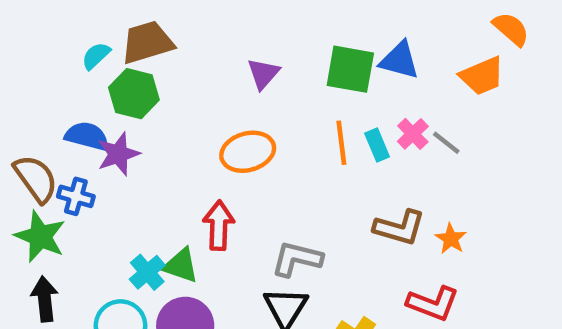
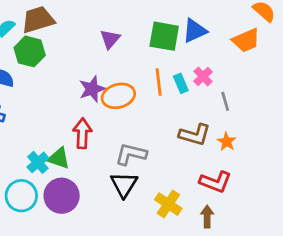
blue triangle: (399, 60) -> (195, 31), turned -40
gray line: (446, 143) -> (225, 101), moved, turned 36
orange ellipse: (248, 152) -> (118, 96), moved
purple star: (118, 154) -> (92, 89), moved

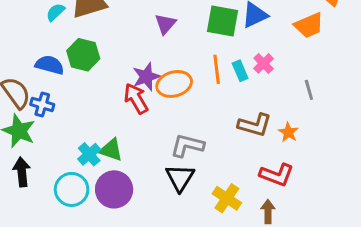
green hexagon: (30, 51) -> (83, 55), moved
gray line: (225, 101) -> (309, 90), moved
red arrow: (82, 133) -> (136, 99), moved, turned -32

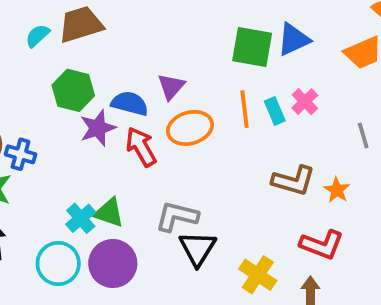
purple triangle: (165, 24) -> (171, 87), moved
blue semicircle: (50, 65) -> (130, 103), moved
purple star: (146, 77) -> (98, 128), moved
gray L-shape: (187, 146) -> (177, 216), moved

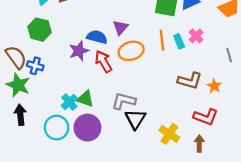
green hexagon: (73, 90) -> (39, 30), moved

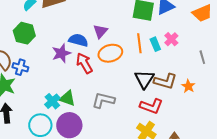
red L-shape: (206, 117) -> (151, 106), moved
black triangle: (135, 119) -> (144, 79), moved

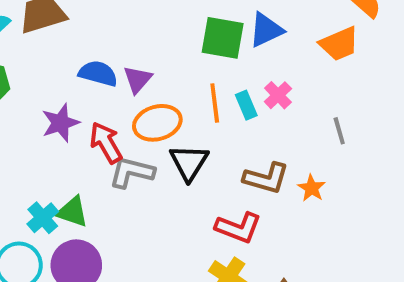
blue semicircle: (78, 40) -> (98, 73), moved
black triangle: (144, 79) -> (189, 162), moved
gray L-shape: (103, 100) -> (132, 172), moved

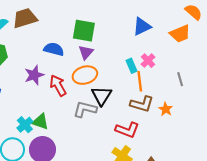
green square: (223, 38) -> (84, 31), moved
purple triangle: (138, 79) -> (86, 52), moved
orange line: (215, 103) -> (140, 81), moved
gray L-shape: (132, 172) -> (85, 109), moved

